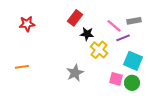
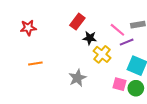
orange line: (22, 67) -> (35, 64), moved

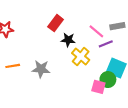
gray star: (77, 78) -> (41, 69), moved, turned 30
green circle: (136, 88) -> (108, 80), moved

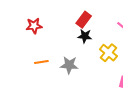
black star: (68, 40) -> (85, 36), moved

